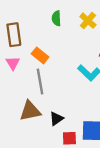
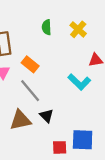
gray line: (40, 82) -> (30, 91), turned -30
black triangle: (56, 119) -> (47, 116), moved, turned -40

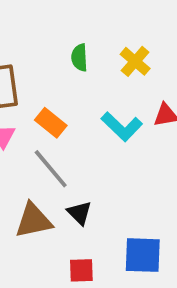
cyan L-shape: (79, 82) -> (122, 127), moved
red square: (60, 147) -> (81, 270), moved

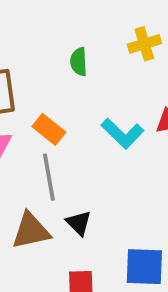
yellow cross: (135, 61) -> (144, 44), moved, turned 32
gray line: (51, 169) -> (49, 177), turned 30

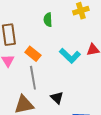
black triangle: (79, 223) -> (57, 98), moved

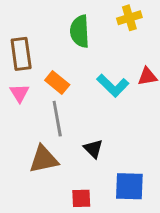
green semicircle: (48, 20) -> (80, 31), size x1.5

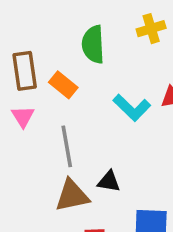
orange rectangle: (57, 82) -> (63, 85), moved
black triangle: (93, 149) -> (109, 181), turned -35
brown triangle: (44, 159) -> (72, 196), moved

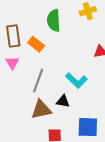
cyan L-shape: (132, 108) -> (76, 80), moved
gray line: (67, 146) -> (38, 80), turned 30

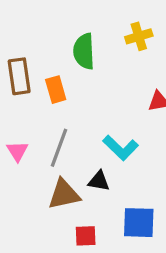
orange rectangle: (36, 44) -> (56, 90), turned 35
pink triangle: (12, 63) -> (17, 151), moved

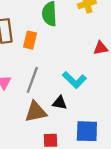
orange rectangle: (56, 90) -> (30, 40), turned 30

